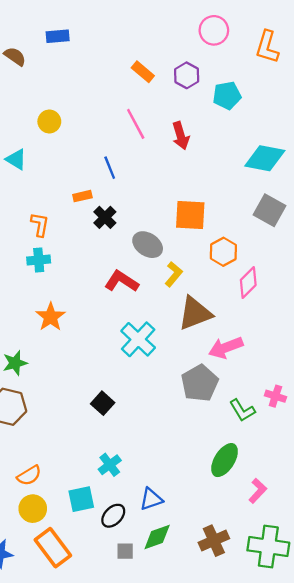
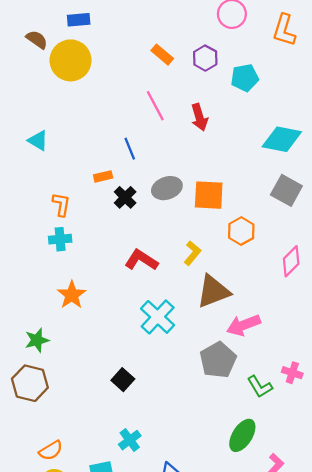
yellow circle: (49, 121) -> (71, 60), moved, size x1.8
gray ellipse: (148, 245) -> (167, 188), moved, turned -52
pink diamond: (248, 282) -> (291, 261), moved

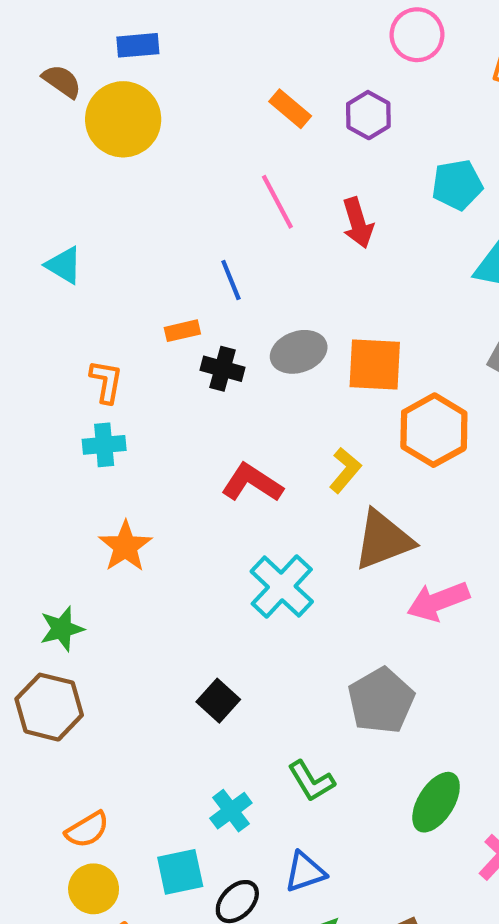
cyan pentagon: (245, 78) -> (457, 185), moved
black cross: (125, 197) -> (223, 369), turned -30
orange hexagon: (241, 231) -> (434, 430), size x1.4
gray pentagon: (218, 360) -> (381, 701), moved
green L-shape: (260, 387) -> (311, 781), moved

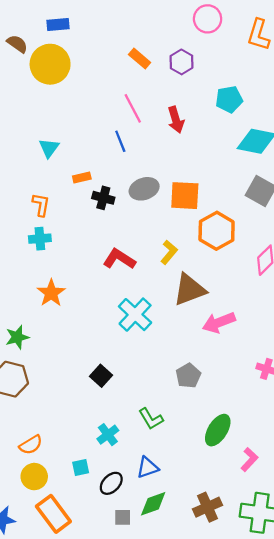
cyan triangle: (64, 265) -> (49, 148), moved, turned 35
blue line: (231, 280) -> (120, 141), moved
gray pentagon: (381, 701) -> (188, 376), size x0.7
cyan square: (180, 872) -> (81, 467), size x0.7

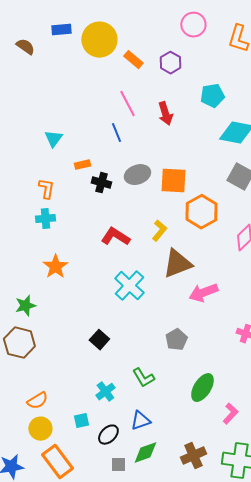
yellow circle: (50, 64) -> (99, 40), moved

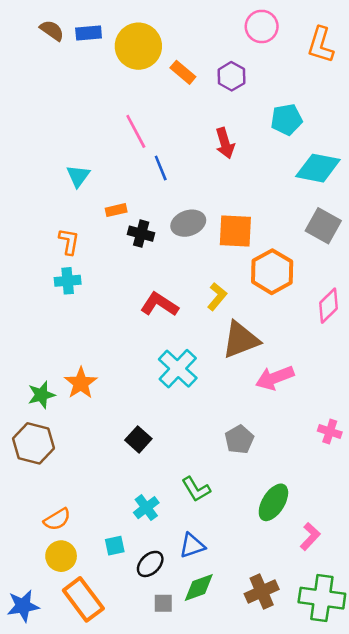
brown semicircle: (25, 47) -> (52, 30), moved
pink line: (127, 104) -> (136, 131), moved
orange star: (55, 267) -> (81, 383), moved

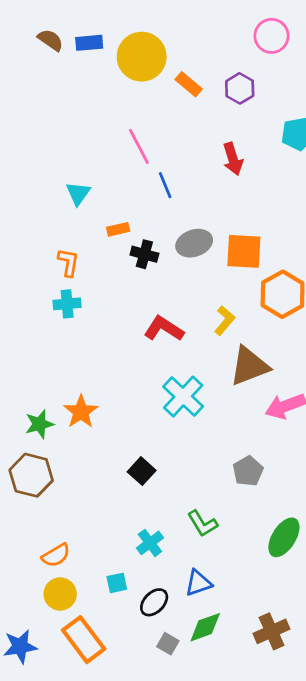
gray square: (163, 603) -> (168, 644), turned 30

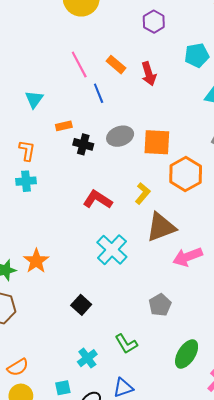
orange rectangle: (189, 84) -> (116, 65), moved

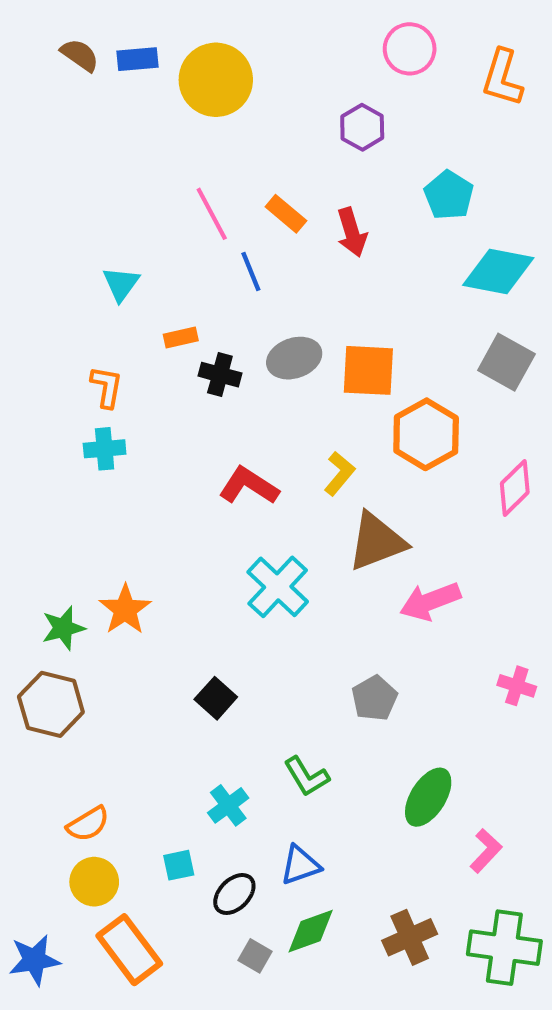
cyan pentagon: (197, 55) -> (449, 195), turned -30

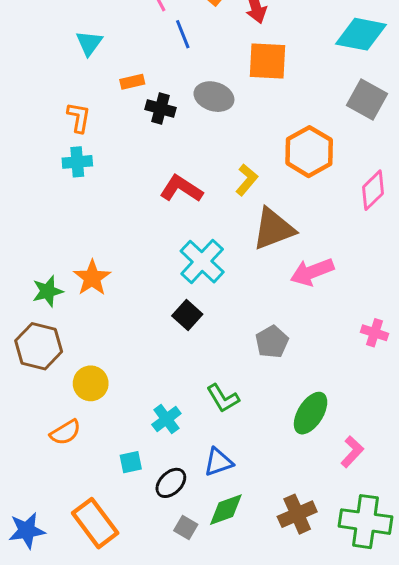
gray ellipse: (294, 358) -> (214, 97), turned 36
orange square: (368, 370) -> (267, 61), moved
black square: (216, 698) -> (187, 315), moved
yellow circle: (94, 882) -> (91, 383), moved

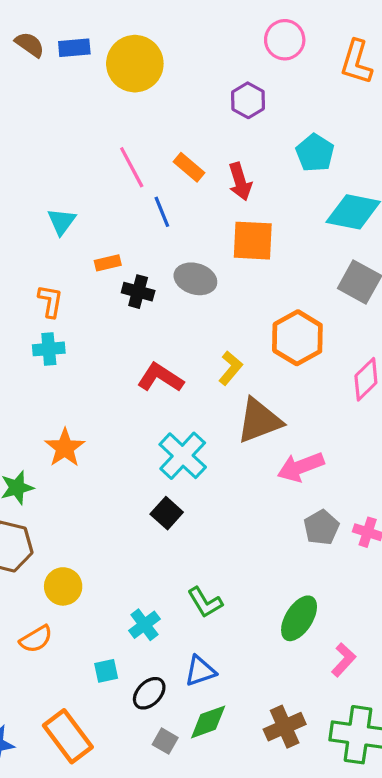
orange star: (92, 278) -> (65, 448), moved
gray pentagon: (272, 342) -> (321, 527), moved

